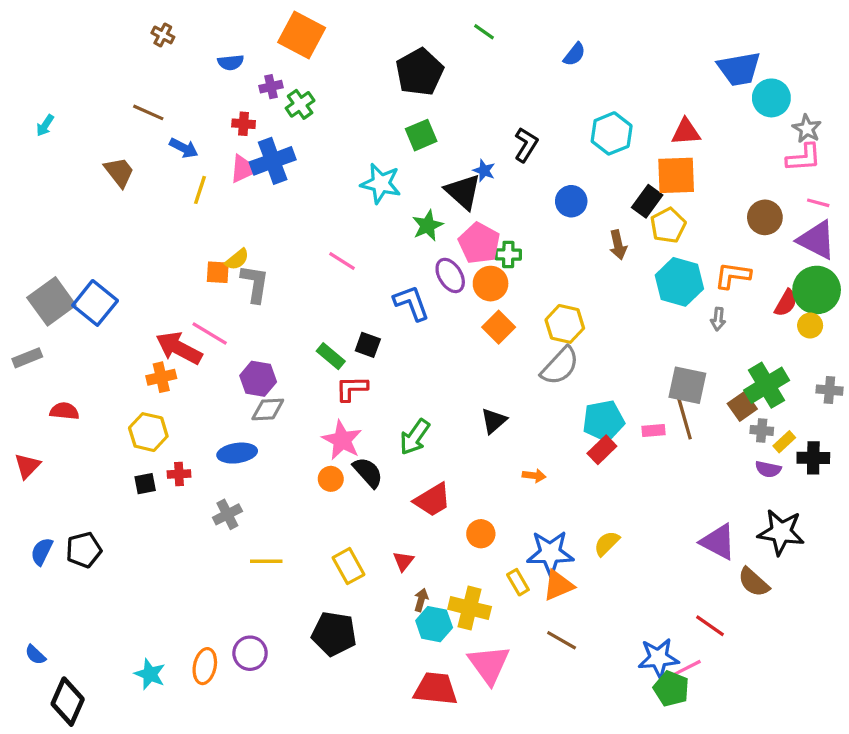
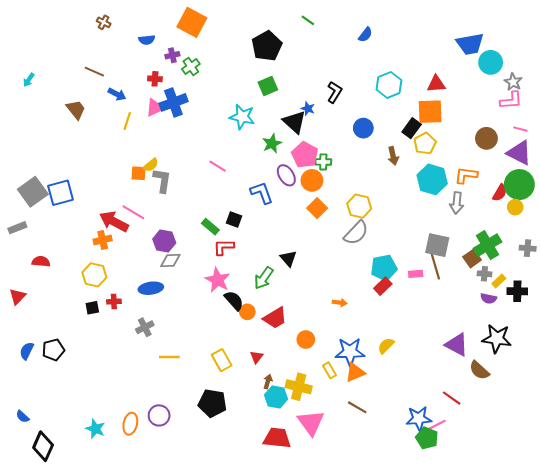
blue square: (95, 303) -> (61, 193), turned 36
gray arrow: (718, 319) -> (457, 203), size x1.5
black triangle: (494, 421) -> (288, 258), moved, turned -30
orange circle: (331, 479) -> (247, 312), moved

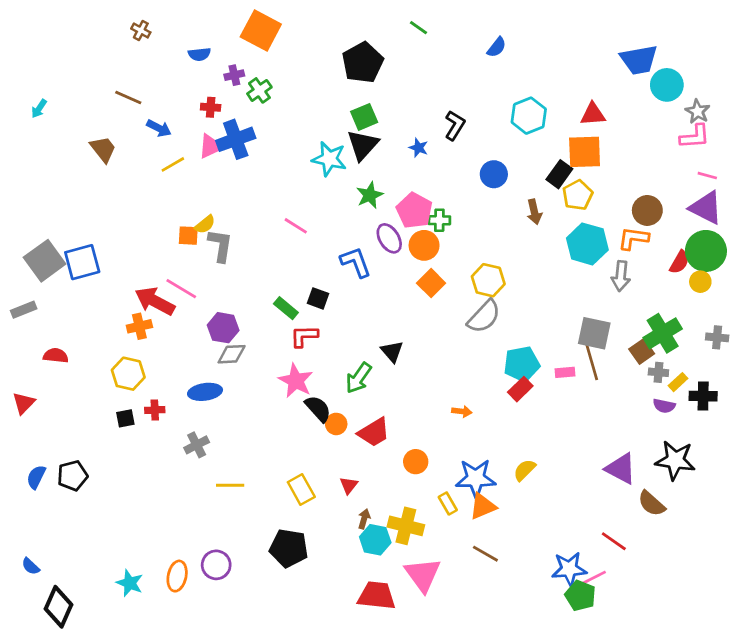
yellow line: (127, 121) -> (173, 164), turned 42
black triangle: (295, 122) -> (363, 145), moved, turned 30
brown circle: (486, 138) -> (647, 210), moved

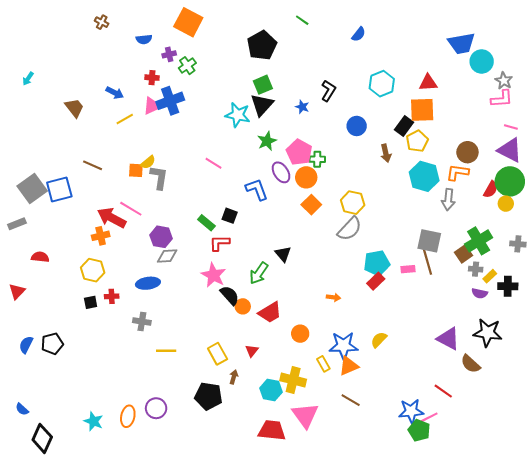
brown line: (128, 97) -> (93, 165), moved
gray cross: (197, 445) -> (142, 322), turned 36
brown arrow: (364, 519) -> (234, 377), moved

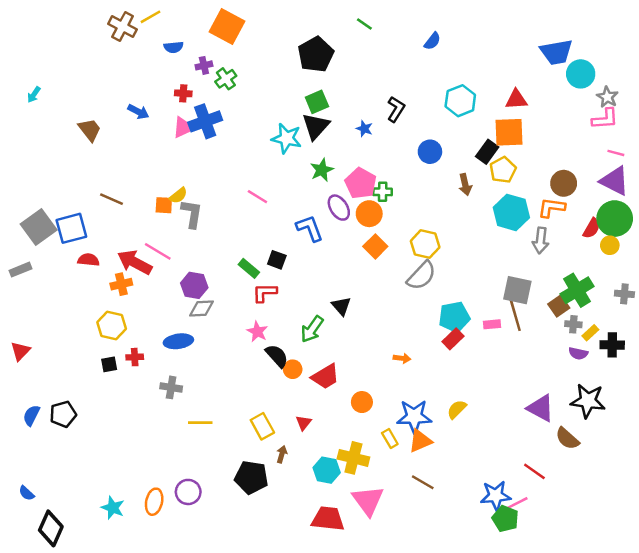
brown cross: (102, 22) -> (123, 27), size x1.6
yellow line: (125, 119) -> (150, 17), moved
red semicircle: (40, 257) -> (88, 260), moved
pink star: (213, 275) -> (257, 332), size x0.7

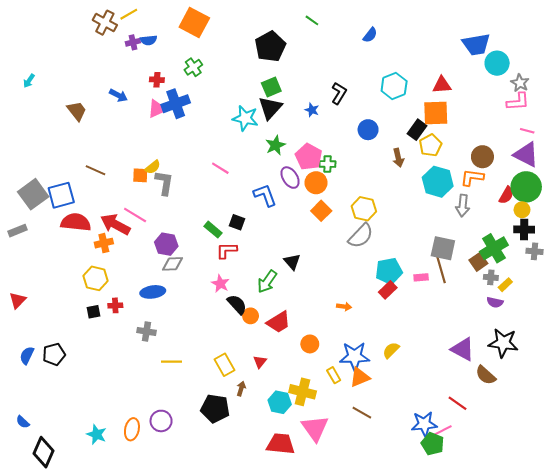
purple cross: (204, 65) -> (133, 42), moved
red semicircle: (88, 260) -> (76, 222), size x1.6
black cross: (612, 345) -> (524, 230), moved

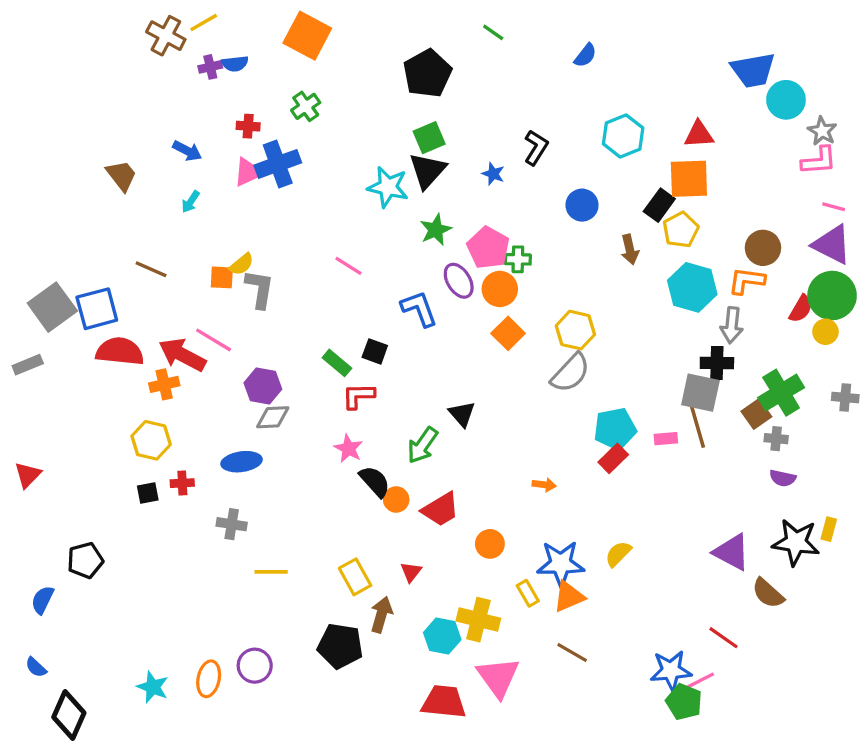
cyan arrow: (29, 81) -> (191, 202), moved
black cross: (524, 230) -> (717, 363), moved
yellow rectangle: (505, 285) -> (829, 529), moved, turned -32
blue semicircle: (27, 355) -> (42, 600), moved
brown arrow: (241, 389) -> (381, 615), size x1.5

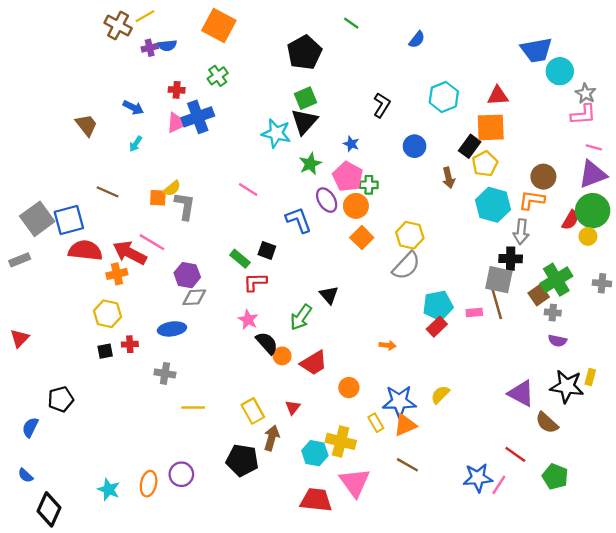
blue star: (493, 174) -> (351, 144), moved
purple triangle: (832, 245) -> (593, 174), turned -48
pink line: (700, 680) -> (499, 485), turned -30
green pentagon: (684, 702) -> (555, 477), moved

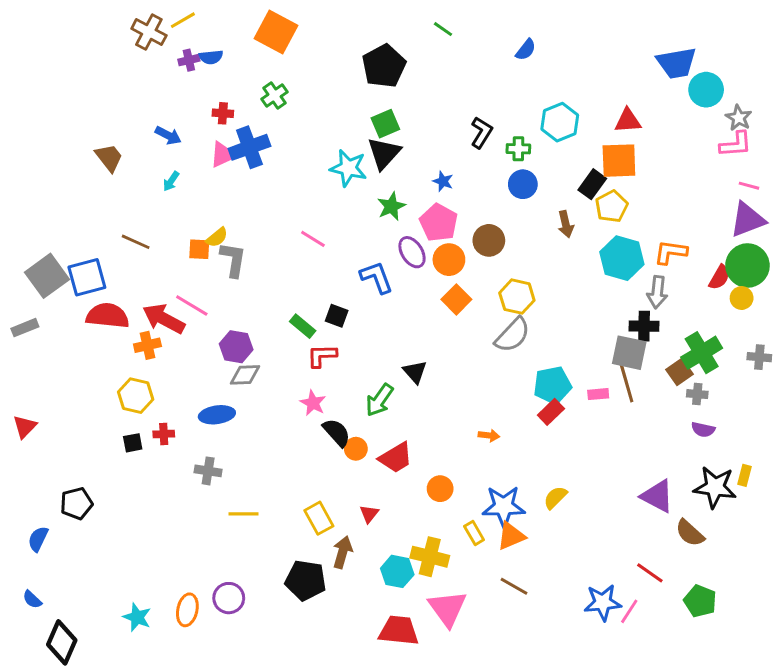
brown circle: (543, 177) -> (489, 240), moved
green cross: (369, 185) -> (518, 149), moved

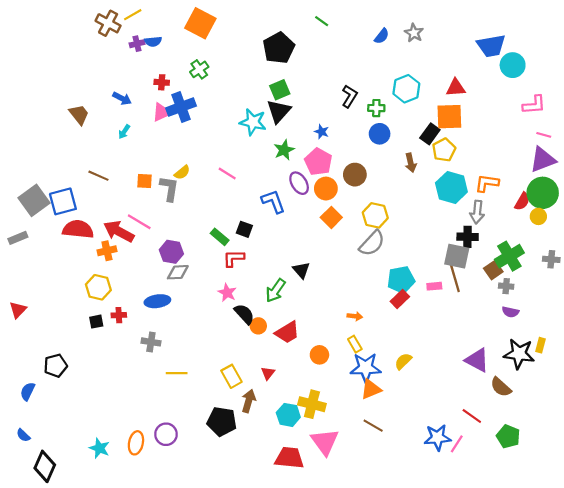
gray star: (739, 118) -> (414, 33), moved
yellow semicircle: (217, 237) -> (182, 172), moved
yellow rectangle: (474, 533) -> (355, 344), moved

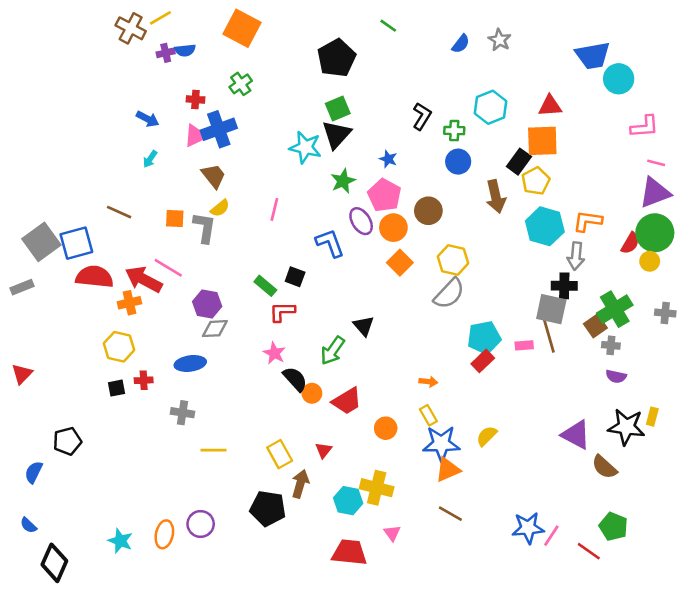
brown trapezoid: (79, 114) -> (214, 176), moved
brown arrow: (411, 163) -> (496, 197), size x1.4
pink line: (227, 173) -> (274, 209), turned 72
red line: (472, 416) -> (589, 551), moved
pink triangle: (325, 442) -> (392, 533), size x0.5

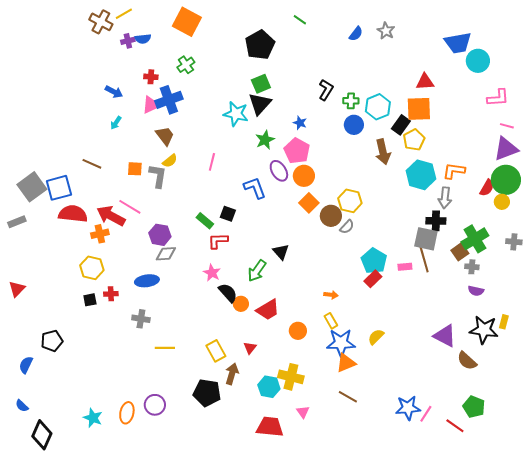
cyan hexagon: (490, 107) -> (378, 107), moved
brown circle: (428, 211) -> (331, 216), moved
gray semicircle: (449, 294) -> (347, 227), size x0.6
cyan pentagon: (484, 338) -> (374, 261), turned -30

